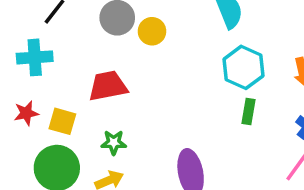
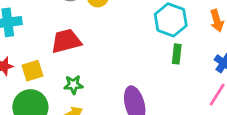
yellow square: (62, 121) -> (32, 71), turned -30

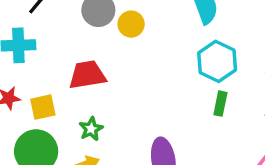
green star: (73, 85) -> (91, 129), turned -30

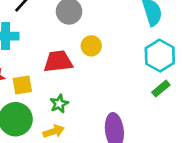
yellow circle: (131, 24) -> (91, 46), moved
green rectangle: (220, 104) -> (161, 89), turned 36

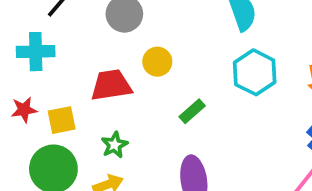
green rectangle: (161, 89) -> (192, 111), moved

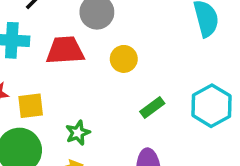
cyan hexagon: (255, 72) -> (212, 106), moved
red trapezoid: (111, 85) -> (65, 50), moved

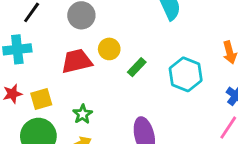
red trapezoid: (65, 50) -> (77, 61), moved
green rectangle: (152, 108) -> (137, 67), moved

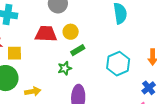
green rectangle: (137, 67) -> (78, 50), moved
green star: (83, 114) -> (65, 68), moved

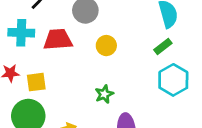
red trapezoid: (46, 34) -> (58, 40), moved
green rectangle: (78, 50) -> (163, 47), moved

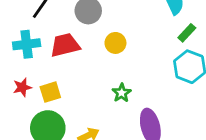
green rectangle: (163, 47) -> (187, 33), moved

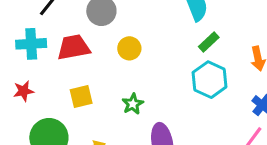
yellow square: (50, 92) -> (81, 97), moved

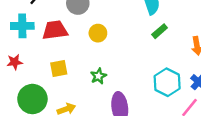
cyan hexagon: (210, 80) -> (167, 82), moved

